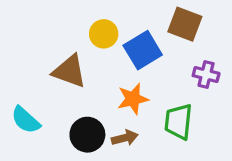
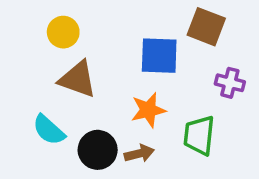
yellow circle: (104, 34) -> (63, 32), moved
blue square: (143, 50) -> (159, 56), turned 33
cyan semicircle: (26, 120) -> (49, 130), moved

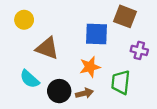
yellow circle: (63, 32) -> (24, 20), moved

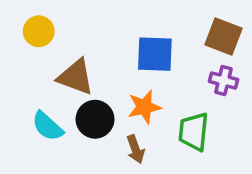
brown square: (125, 16) -> (223, 37), moved
black circle: (59, 91) -> (95, 119), moved
brown arrow: (84, 93) -> (136, 149), turned 84

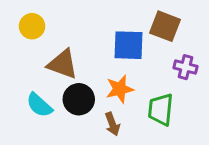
brown square: (223, 37) -> (165, 26), moved

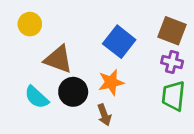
brown square: (165, 26) -> (172, 31), moved
blue square: (128, 45) -> (119, 42), turned 36
green trapezoid: (161, 109) -> (173, 96), moved

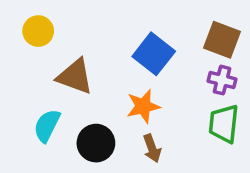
black circle: (73, 92) -> (96, 143), moved
cyan semicircle: (37, 97) -> (47, 126), turned 75
brown arrow: (104, 115) -> (152, 148), moved

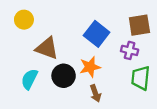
brown square: (222, 40) -> (139, 25), turned -30
purple cross: (222, 80) -> (130, 50), moved
black circle: (96, 143) -> (64, 76), moved

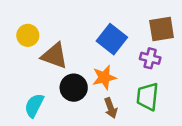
yellow circle: (24, 20) -> (28, 35), moved
green trapezoid: (141, 78) -> (148, 97), moved
cyan semicircle: (29, 79) -> (34, 105), moved

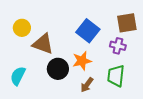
cyan semicircle: (34, 105) -> (18, 76), moved
brown arrow: (111, 108) -> (87, 85), turned 56

